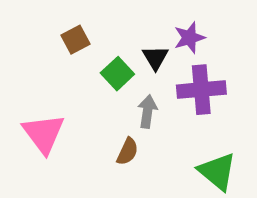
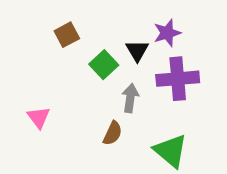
pink triangle: (44, 133) -> (39, 117), size x0.6
green triangle: (217, 171) -> (171, 151), moved

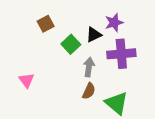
black triangle: (137, 51) -> (94, 35), turned 35
brown semicircle: (113, 133) -> (89, 91), moved

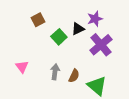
purple cross: (121, 54) -> (101, 45), turned -35
gray arrow: (89, 67) -> (55, 72), moved

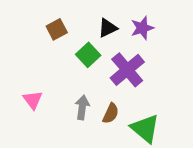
black triangle: (78, 29) -> (108, 28), moved
purple cross: (101, 45) -> (127, 70), moved

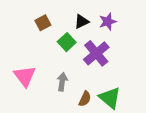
pink triangle: (33, 100) -> (25, 76), size x1.5
brown semicircle: (111, 113) -> (85, 99), moved

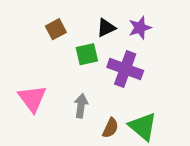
green square: (67, 42) -> (87, 54), turned 30
purple cross: (96, 53) -> (125, 69), turned -30

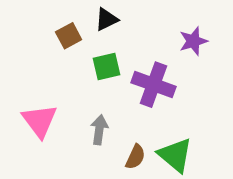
black triangle: (106, 28) -> (107, 19), moved
purple star: (140, 28) -> (193, 41), moved

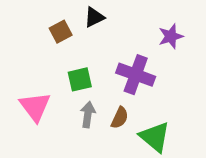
green square: (107, 66) -> (80, 79), moved
brown semicircle: (135, 157) -> (120, 118), moved

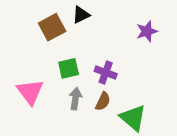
brown square: (61, 32) -> (52, 27), size x1.4
purple cross: (136, 75) -> (106, 72), moved, size x0.7

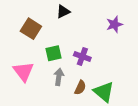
brown square: (52, 27) -> (31, 29), moved, turned -30
brown semicircle: (103, 101) -> (80, 88), moved

